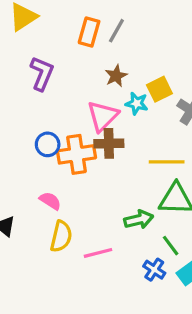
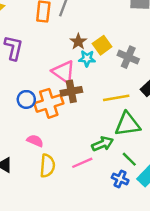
brown star: (116, 76) -> (78, 42), moved
pink triangle: (103, 116) -> (63, 72), turned -30
pink line: (98, 253) -> (82, 163), moved

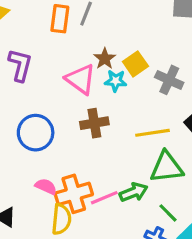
pink triangle: (63, 72) -> (81, 79), moved
blue circle: (26, 99) -> (36, 133), size x1.5
orange cross: (49, 103) -> (74, 194), moved
pink line: (82, 163) -> (104, 198), moved

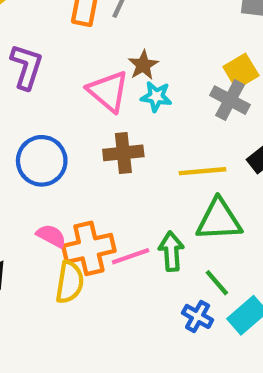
yellow square: (135, 64) -> (241, 71), moved
green arrow: (134, 192) -> (171, 251), turned -76

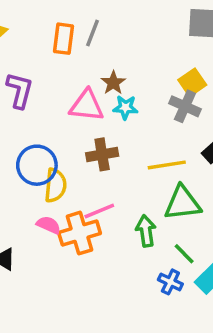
pink triangle: (108, 91) -> (87, 106), turned -30
pink line: (131, 256) -> (99, 211), moved
yellow semicircle: (70, 282) -> (55, 185), moved

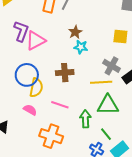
yellow square: (192, 82) -> (120, 36), turned 35
pink triangle: (87, 106) -> (36, 41), moved, turned -40
gray cross: (185, 106) -> (111, 66), moved
pink line: (99, 211) -> (60, 105), turned 36
orange cross: (80, 233) -> (51, 136), moved, turned 30

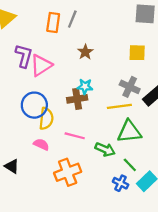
cyan star: (81, 47) -> (85, 86), moved
green arrow: (85, 119) -> (105, 149), turned 120
orange cross: (51, 136) -> (68, 172), turned -35

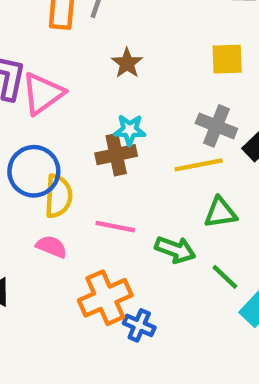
green triangle: (129, 132) -> (220, 213), size x0.7
blue cross: (121, 183) -> (139, 325), moved

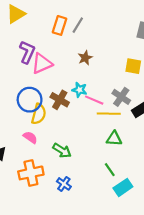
brown cross: (116, 155) -> (60, 100), moved, turned 30
pink line: (115, 227) -> (94, 100), moved
green arrow: (175, 250) -> (62, 151), moved
orange cross: (105, 298) -> (31, 173), moved

